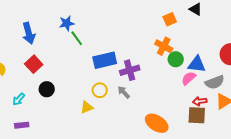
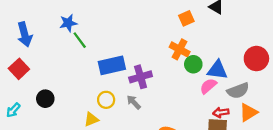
red square: (34, 64) -> (19, 69), moved

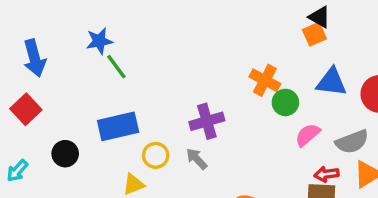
orange square: (186, 18) -> (314, 34), moved
blue rectangle: (112, 65) -> (118, 126), moved
blue triangle: (217, 70) -> (331, 82), moved

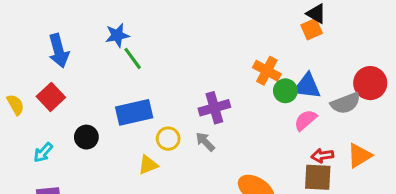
blue triangle: (331, 82) -> (307, 86), moved
gray semicircle: (352, 142) -> (346, 103), moved

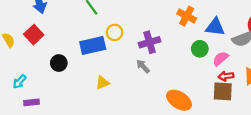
green circle: (285, 91) -> (200, 49), moved
pink semicircle: (305, 120) -> (221, 59), moved
yellow circle: (168, 139) -> (115, 32), moved
cyan arrow: (43, 152) -> (19, 82), moved

